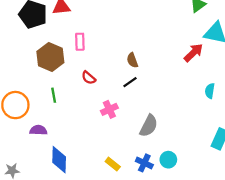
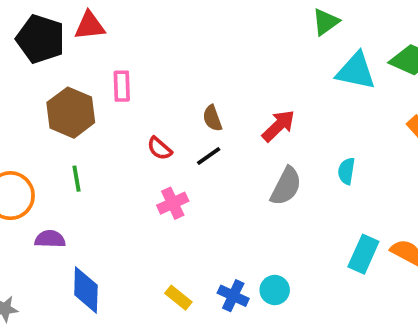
red arrow: (193, 53) -> (278, 126), moved
red semicircle: (89, 78) -> (160, 148), moved
gray semicircle: (149, 126) -> (286, 186), moved

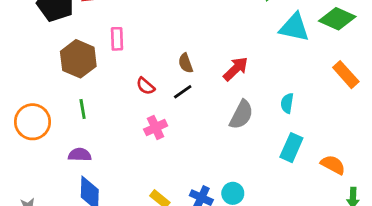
purple semicircle: (50, 239) -> (80, 155), moved
cyan rectangle: (363, 254) -> (291, 148), moved

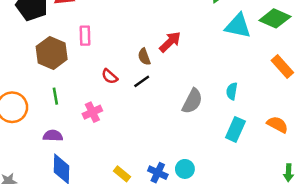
red arrow: (236, 69) -> (170, 42), moved
pink cross: (156, 128) -> (92, 112), moved
orange semicircle: (333, 165) -> (277, 125), moved

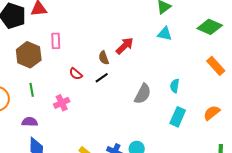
cyan triangle: (238, 26) -> (165, 34), moved, size x0.7
orange semicircle: (277, 125) -> (212, 113), turned -66

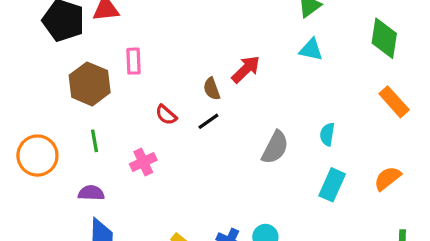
green diamond: (210, 27) -> (384, 38), turned 75

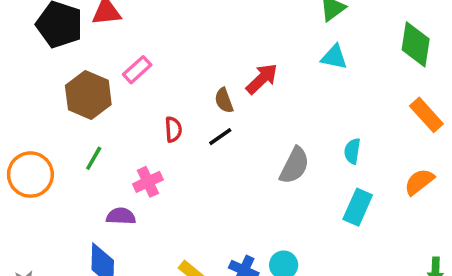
pink rectangle: (134, 61) -> (137, 70), turned 50
red semicircle: (166, 115) -> (173, 129), turned -135
green line: (94, 141) -> (94, 158), turned 40
orange semicircle: (388, 178) -> (419, 182), moved
purple semicircle: (91, 193) -> (121, 216), moved

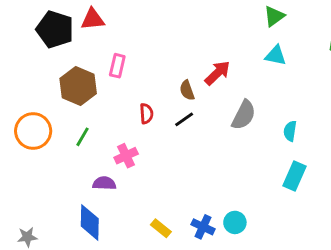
pink rectangle: (137, 70) -> (117, 66), turned -35
gray semicircle: (294, 166) -> (244, 115), moved
orange circle: (30, 175) -> (33, 131), moved

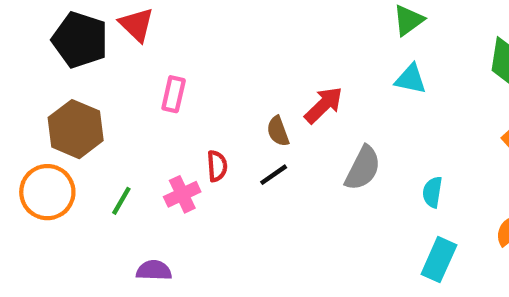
red triangle: (93, 19) -> (137, 25), turned 50
brown hexagon: (78, 86) -> (76, 129), moved
pink cross: (126, 156) -> (182, 194), moved

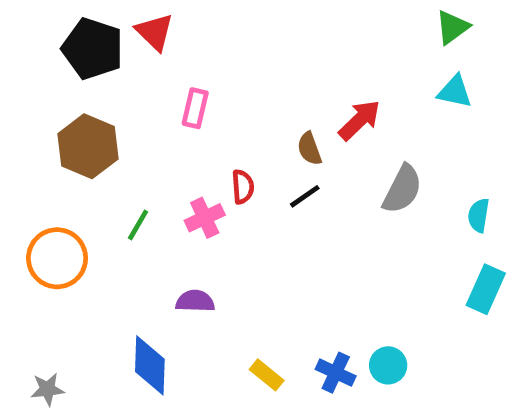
orange circle: (47, 192) -> (57, 258), moved
purple semicircle: (154, 270) -> (195, 301), moved

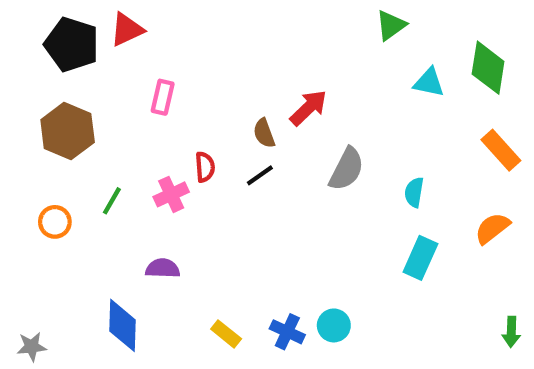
red triangle: (155, 32) -> (127, 30), turned 51
cyan triangle: (455, 92) -> (429, 82), moved
orange circle: (57, 258) -> (55, 222), moved, size x0.6

